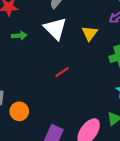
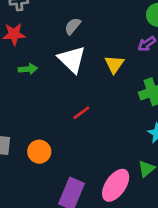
orange circle: (19, 111) -> (39, 152), moved

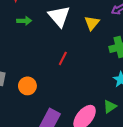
red line: (81, 113) -> (63, 58), turned -32

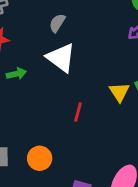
yellow triangle: (92, 23) -> (119, 92), moved

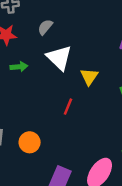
gray semicircle: (57, 23) -> (45, 27), moved
yellow triangle: (119, 92) -> (89, 77), moved

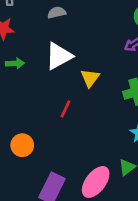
gray semicircle: (45, 27) -> (57, 13), moved, turned 35
white triangle: (59, 58) -> (59, 56), turned 44

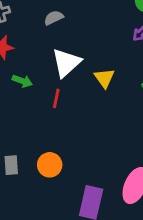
green arrow: (15, 63) -> (22, 81), turned 36
red line: (65, 109) -> (56, 98), moved

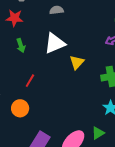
green arrow: (22, 81) -> (21, 45), turned 32
red line: (56, 98) -> (30, 81), moved

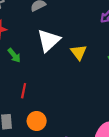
red line: (30, 81) -> (24, 91), moved

